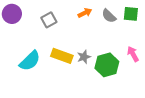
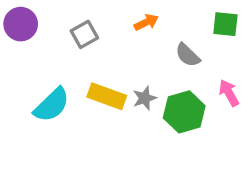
gray semicircle: (109, 16) -> (188, 55), moved

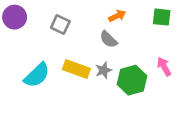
orange arrow: (146, 22) -> (117, 16), moved
gray square: (84, 34) -> (60, 25), turned -36
gray semicircle: (188, 55) -> (109, 39), moved

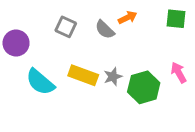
purple circle: (15, 17) -> (16, 43), moved
gray semicircle: (109, 39) -> (105, 30), moved
cyan semicircle: (37, 75) -> (40, 82), turned 84

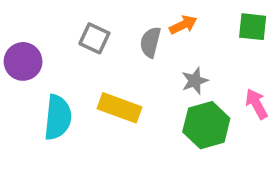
gray semicircle: (105, 30) -> (150, 42), turned 60
gray star: (113, 77) -> (195, 81), moved
cyan semicircle: (40, 82) -> (58, 117), turned -124

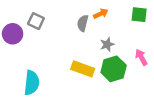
gray square: (94, 38) -> (36, 21), moved
yellow rectangle: (120, 108) -> (83, 69), moved
cyan semicircle: (58, 117) -> (32, 83), moved

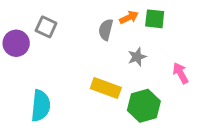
green square: (139, 15) -> (155, 19), moved
green hexagon: (114, 69) -> (144, 106), moved

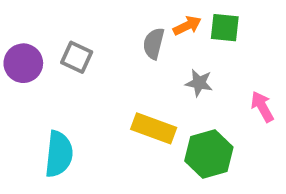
gray square: (46, 27) -> (77, 57), moved
gray star: (137, 57) -> (199, 83), turned 30

